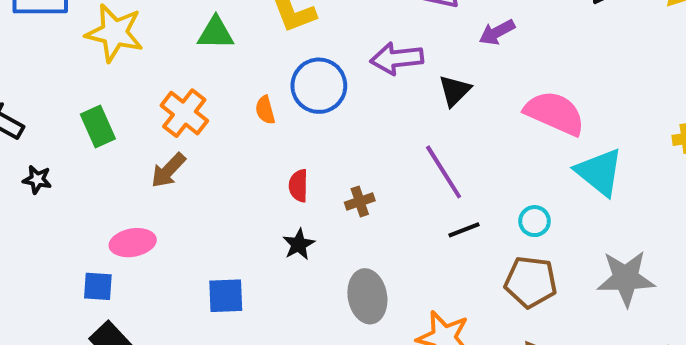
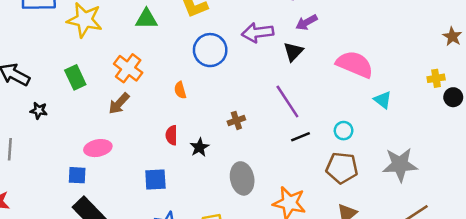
purple arrow: (497, 32) -> (307, 22), moved
orange semicircle: (265, 110) -> (180, 90), moved
cyan triangle: (599, 172) -> (383, 100), size x0.6
red semicircle: (298, 186) -> (172, 135), moved

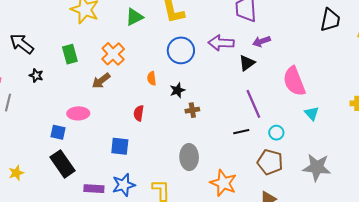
green triangle: (146, 19) -> (134, 17), turned -36
pink semicircle: (355, 64) -> (294, 81), turned -144
purple line: (287, 102) -> (253, 104), moved
black star: (199, 147) -> (177, 90), moved

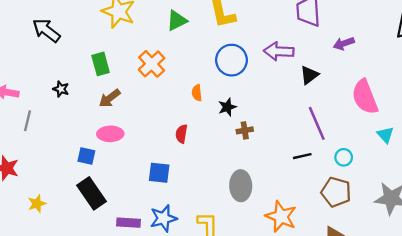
purple arrow: (261, 41) -> (344, 43), moved
black arrow: (22, 44) -> (46, 30), moved
brown arrow: (101, 81) -> (110, 98), moved

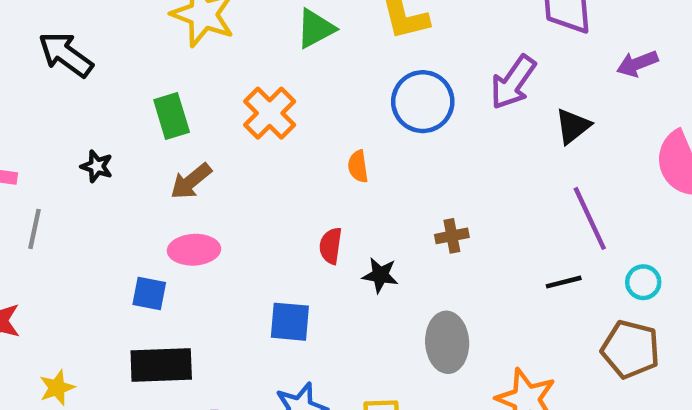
purple arrow: (279, 51) -> (513, 82), turned -56
black star: (227, 107) -> (380, 275), moved, turned 30
black rectangle: (92, 193) -> (161, 365), turned -56

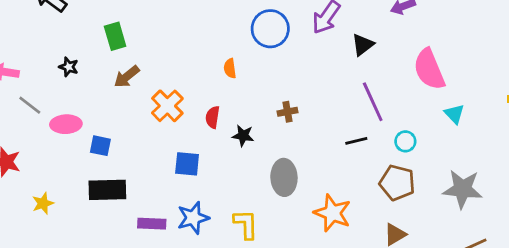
orange cross: (270, 113) -> (167, 106), moved
gray line: (34, 229) -> (30, 105), turned -65
pink ellipse: (194, 250) -> (66, 124), moved

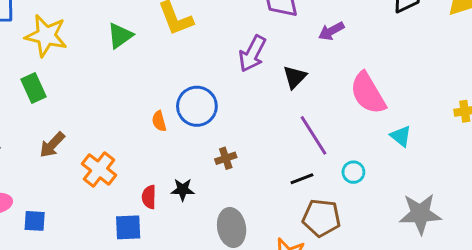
blue circle: (270, 29) -> (197, 106), moved
green rectangle: (115, 36) -> (34, 88), moved
red semicircle: (213, 117) -> (149, 197), moved
brown pentagon: (397, 183) -> (321, 218), moved

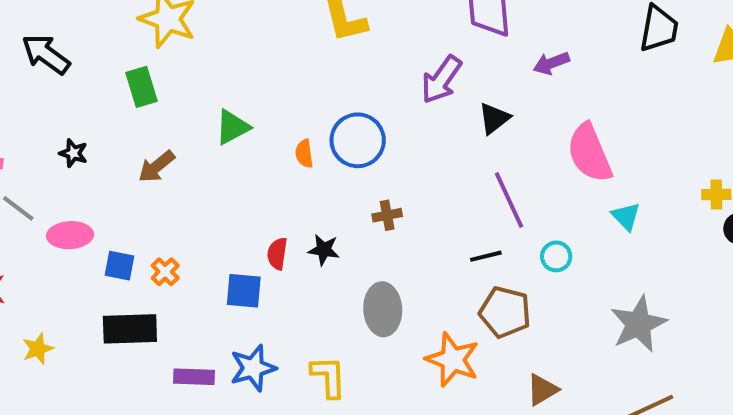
green triangle: (120, 36) -> (232, 127), moved
orange cross: (99, 169) -> (165, 272), moved, size x0.6
gray star: (420, 214) -> (638, 324), turned -30

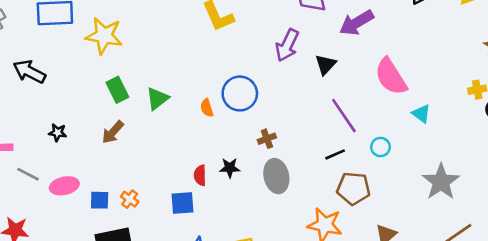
purple arrow: (551, 63) -> (356, 23), size x1.5
green rectangle: (142, 87) -> (117, 90), moved
gray ellipse: (383, 309) -> (276, 176), moved

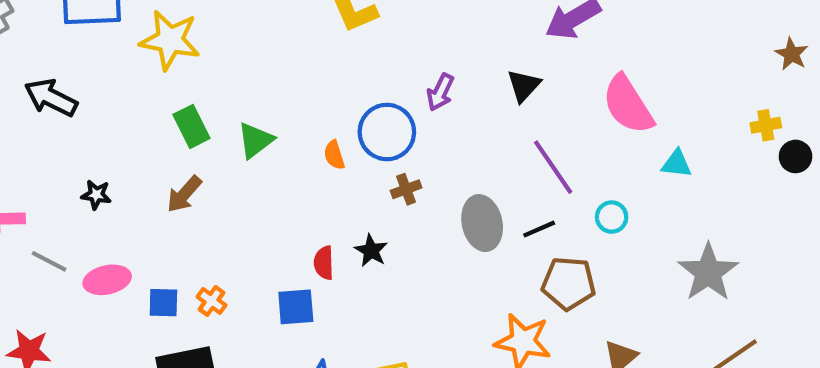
purple arrow: (287, 45) -> (440, 92), moved, size x0.7
cyan triangle: (421, 114) -> (677, 164), turned -30
brown cross: (267, 139) -> (406, 189), moved
black star: (230, 168) -> (371, 251), turned 30
gray ellipse: (276, 176) -> (482, 223), moved

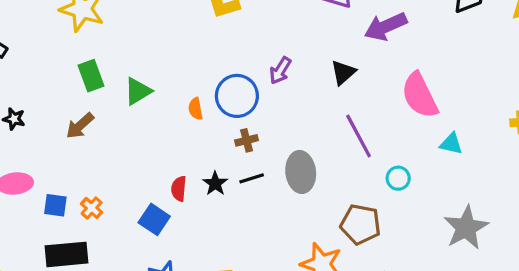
black line: (539, 229) -> (252, 178), moved
blue square: (296, 307) -> (154, 219), turned 32

